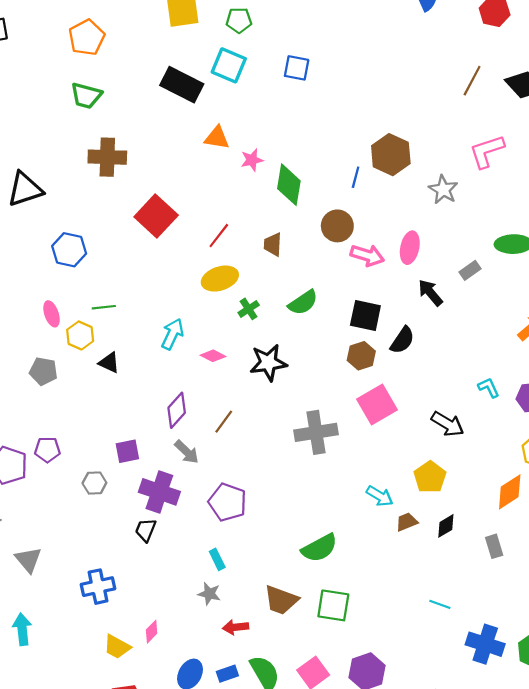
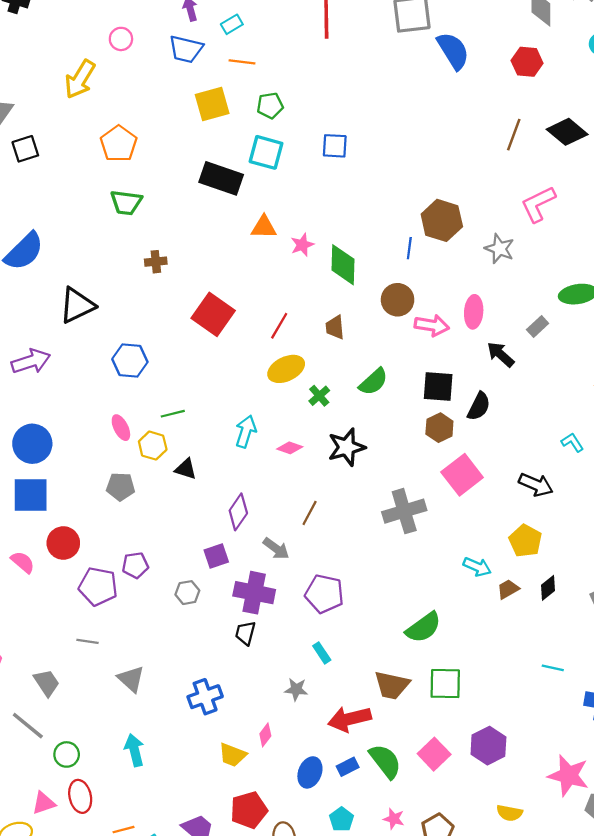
brown cross: (107, 157) -> (156, 262), size x0.6
purple diamond: (177, 410) -> (238, 512), moved
gray star: (209, 594) -> (296, 689), moved
red arrow: (235, 627) -> (349, 719), size x1.6

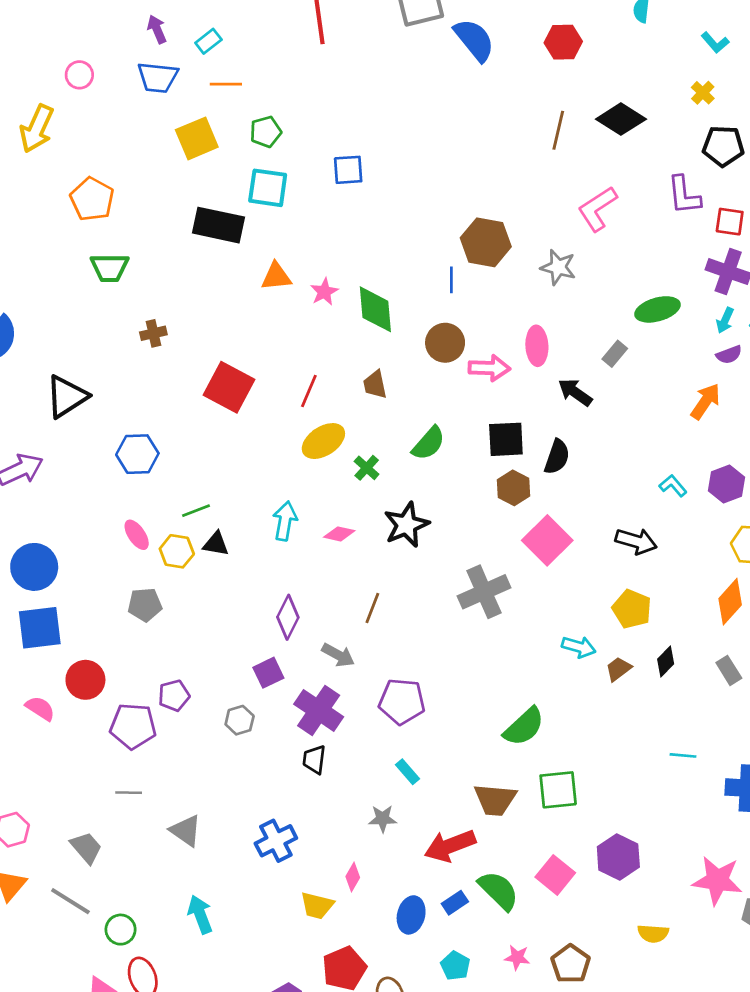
black triangle: (186, 469) -> (216, 544), moved
purple cross: (254, 593) -> (319, 710), turned 30

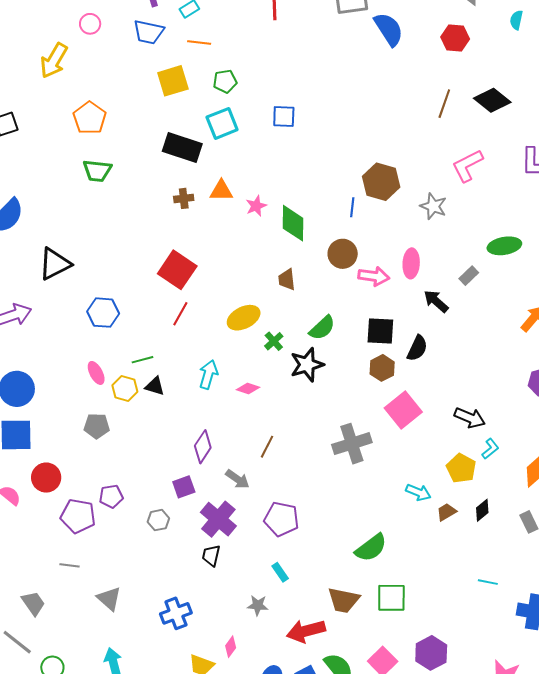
cyan square: (268, 188) -> (222, 123), turned -36
brown cross: (153, 333) -> (184, 198), moved
red line: (309, 391) -> (180, 314), moved
cyan L-shape: (673, 486) -> (490, 449), moved, turned 85
black star: (406, 525) -> (307, 365), moved

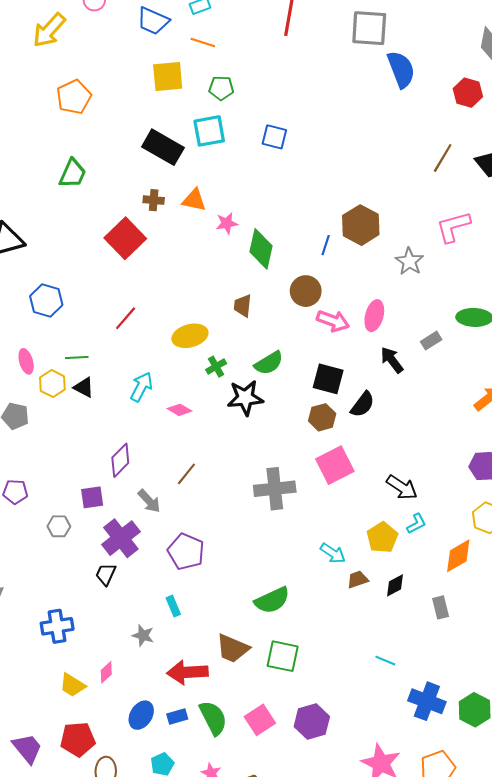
green trapezoid: (97, 171) -> (73, 174), moved, turned -84
red square: (177, 270) -> (125, 238), moved

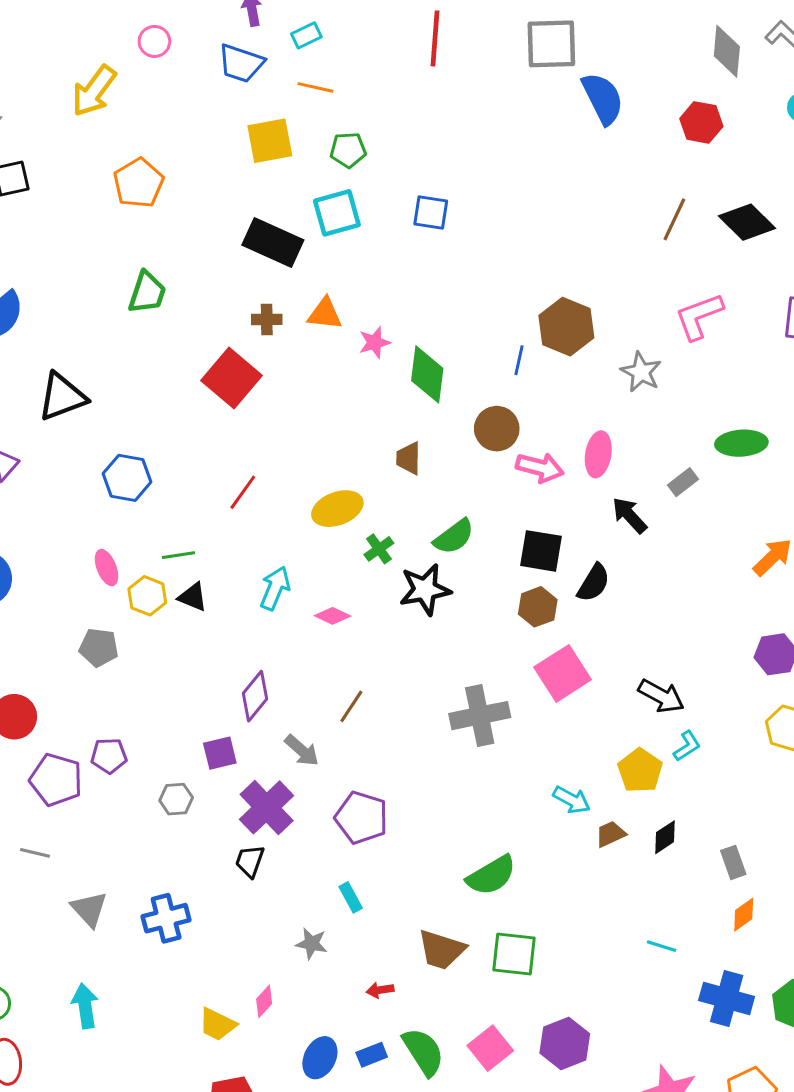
orange diamond: (458, 556) -> (744, 915), moved, size x0.7
blue cross: (57, 626) -> (166, 918), moved
red arrow: (187, 672) -> (380, 990), size x0.5

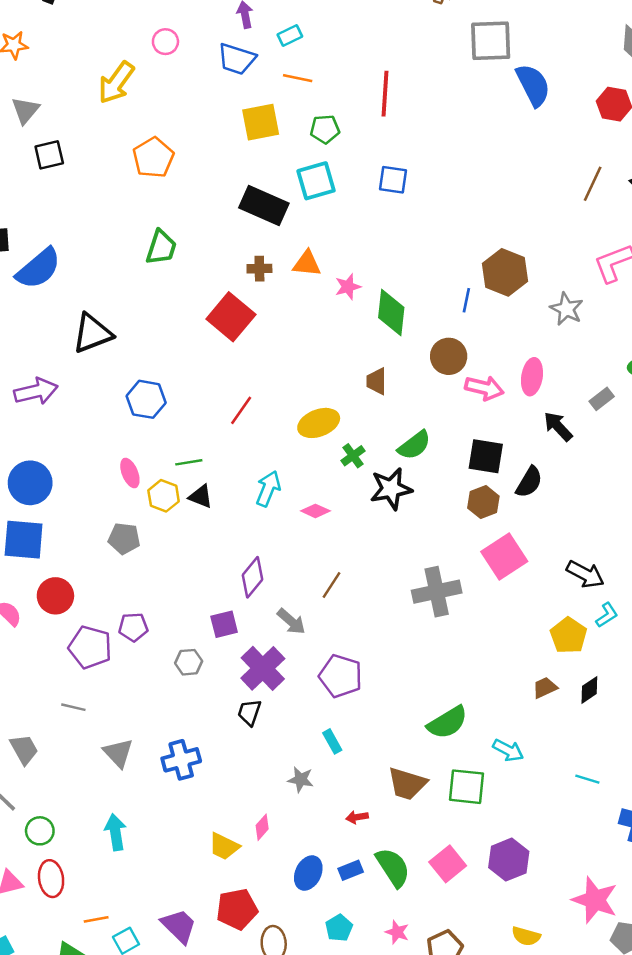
red line: (435, 38) -> (385, 94), moved
cyan arrow: (572, 800) -> (508, 750), moved

